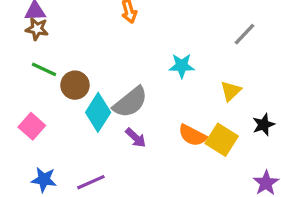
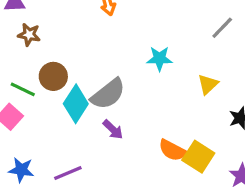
brown star: (37, 29) -> (29, 35), moved
green line: (44, 69) -> (23, 89), moved
orange semicircle: (192, 135) -> (173, 150), moved
yellow square: (222, 140) -> (198, 157), moved

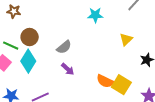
cyan star: (159, 59) -> (95, 15), moved
gray semicircle: (108, 94) -> (64, 47), size x0.7
cyan diamond: (76, 104) -> (28, 61), moved

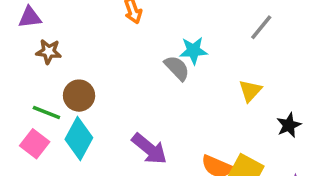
gray semicircle: (64, 47) -> (177, 68), moved, turned -91
purple arrow: (68, 69) -> (149, 149), size x1.5

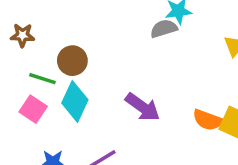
brown star: (49, 52) -> (22, 35), moved
gray semicircle: (177, 68) -> (164, 29), turned -60

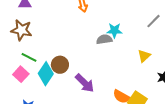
brown star: (22, 35) -> (21, 30), size x1.5
brown circle: (72, 61) -> (60, 65), moved

